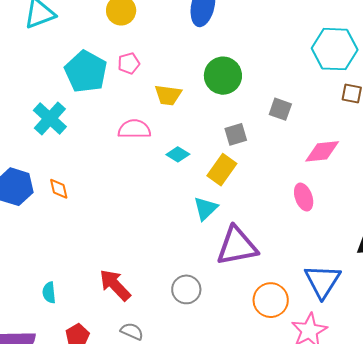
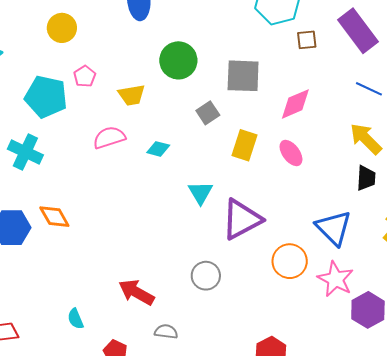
gray square: (280, 109) -> (243, 76), size x1.6
yellow rectangle: (222, 170) -> (244, 145), moved
orange diamond: (59, 189) -> (54, 217), size x1.4

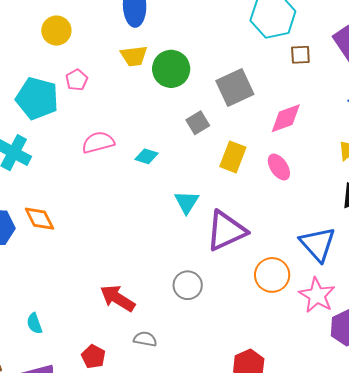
gray square: (243, 76) -> (235, 87), turned -30
yellow trapezoid: (132, 95) -> (134, 56), moved
cyan semicircle: (75, 319) -> (34, 323), moved

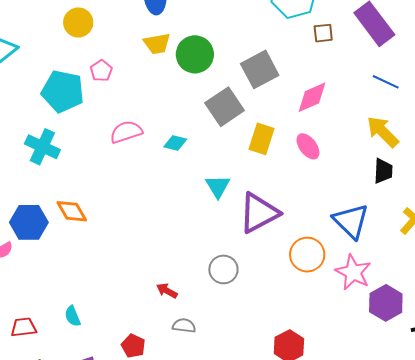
gray square: (198, 123) -> (225, 107), size x1.6
red arrow: (118, 298) -> (167, 291), moved, size x0.6

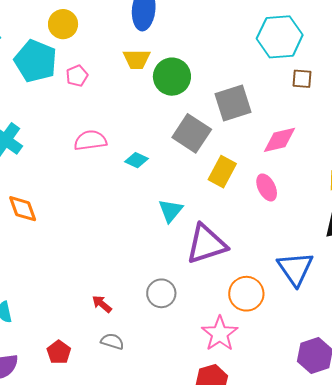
cyan pentagon: (63, 91) -> (35, 61), moved
gray square: (225, 107) -> (192, 133), turned -33
pink star: (353, 272) -> (220, 334), moved

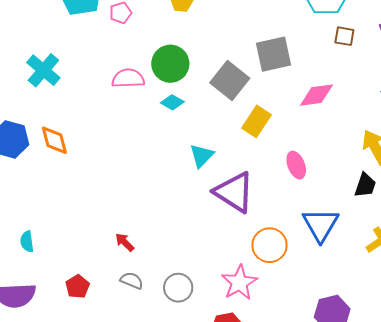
green circle: (172, 77) -> (170, 64), moved
pink ellipse: (267, 187) -> (296, 165), moved
purple triangle: (206, 244) -> (234, 192), turned 45
gray circle: (161, 293) -> (178, 288), moved

